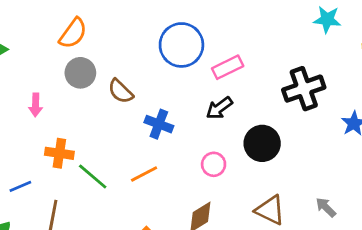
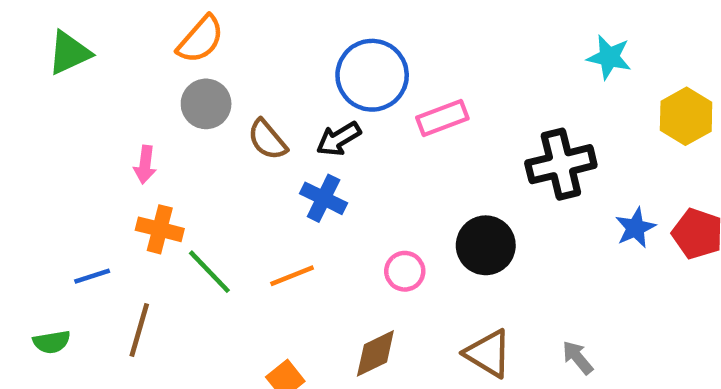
pink arrow: (36, 105) -> (145, 165), moved
black arrow: (219, 108) -> (339, 139), moved

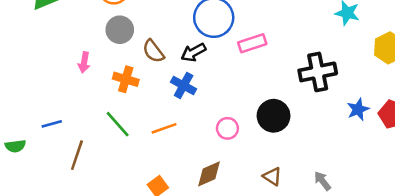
orange cross: (160, 229) -> (126, 79), moved
green semicircle: (52, 342) -> (15, 146), moved
brown triangle: (488, 353) -> (272, 176), size x0.7

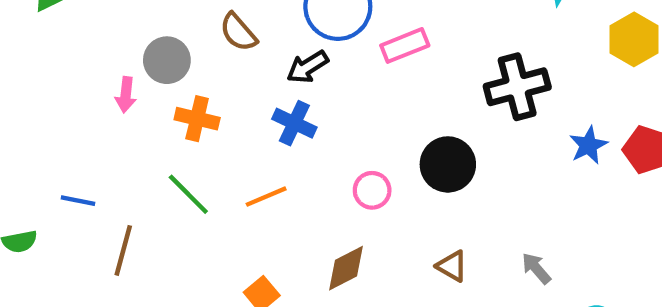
gray circle: (120, 30) -> (167, 60), moved
brown semicircle: (153, 51) -> (238, 32), moved
blue line: (52, 124) -> (78, 201), turned 30

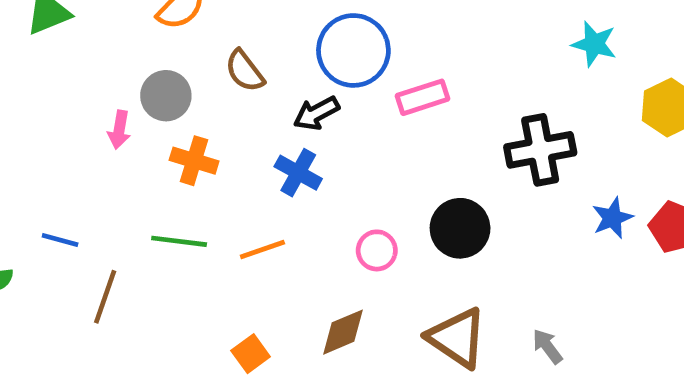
green line: (188, 194) -> (179, 241), turned -42
brown triangle: (452, 266) -> (457, 338), size x1.8

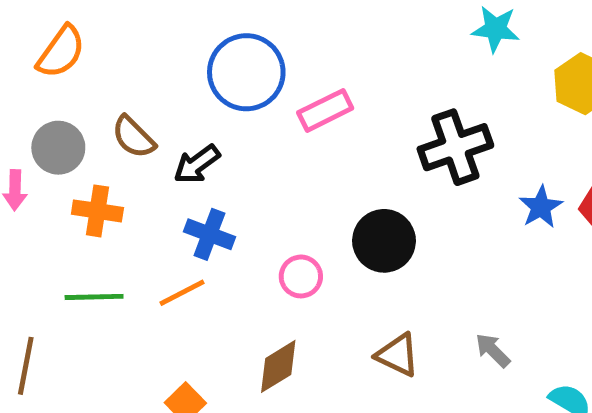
brown semicircle: (245, 71) -> (134, 137), moved
black arrow: (316, 113) -> (197, 164), moved
blue cross: (298, 173) -> (209, 234), moved
brown triangle: (457, 338) -> (397, 355), size x0.7

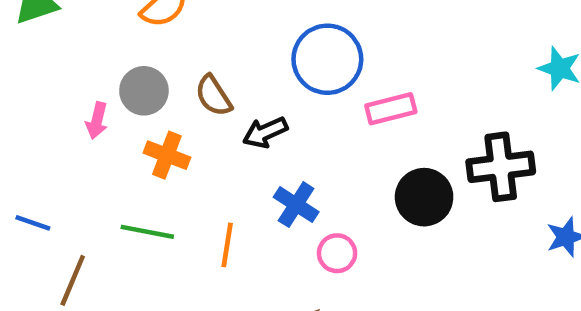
blue cross: (209, 234) -> (296, 205), moved
black circle: (384, 241) -> (424, 197), moved
orange line: (182, 293) -> (227, 245), turned -66

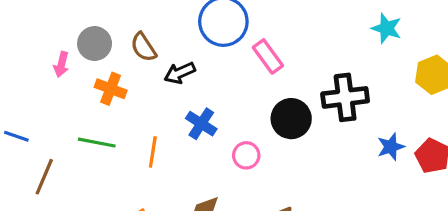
pink rectangle: (391, 109) -> (268, 56), turned 68
pink circle: (337, 253) -> (246, 155), moved

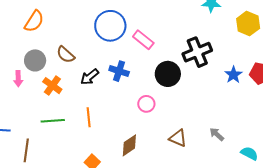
black arrow: (180, 73) -> (90, 77), moved
orange cross: (111, 89) -> (52, 86), turned 30
blue cross: (201, 124) -> (119, 71), moved

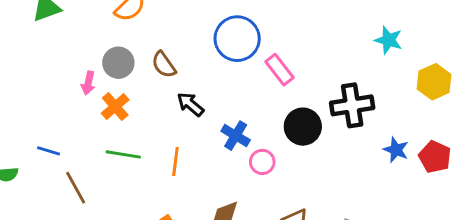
blue cross: (119, 71) -> (236, 136), moved
blue star: (233, 75) -> (396, 150), turned -30
black arrow: (90, 77) -> (190, 104), turned 66
orange cross: (52, 86) -> (115, 106), moved
brown line: (26, 150) -> (76, 188), turned -50

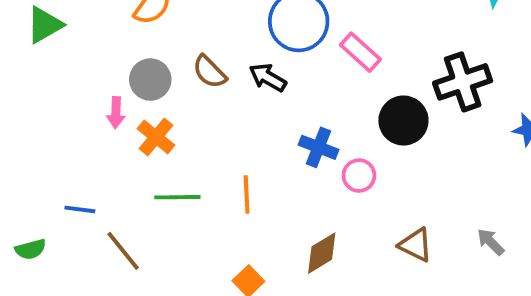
black arrow: (190, 104) -> (268, 78), moved

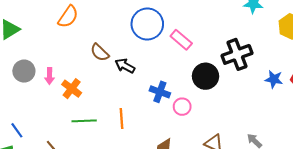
black arrow: (268, 78) -> (125, 66), moved
gray circle: (150, 80) -> (24, 71), moved
blue line: (80, 209) -> (17, 130), moved, turned 49

